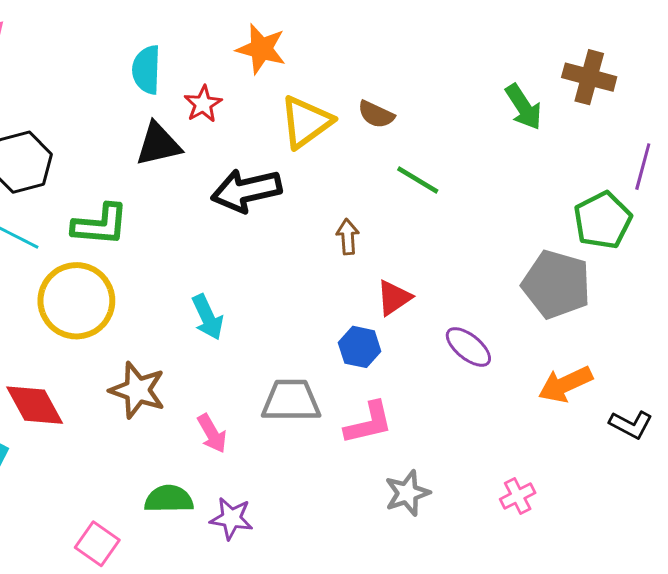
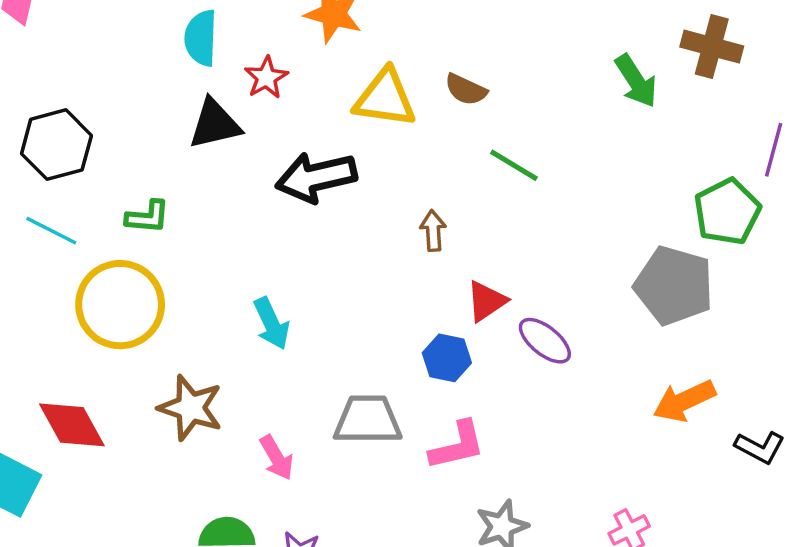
yellow triangle: (306, 122) -> (385, 98), turned 44
green L-shape: (100, 225) -> (148, 217), size x0.7
purple ellipse: (468, 347) -> (545, 341), moved

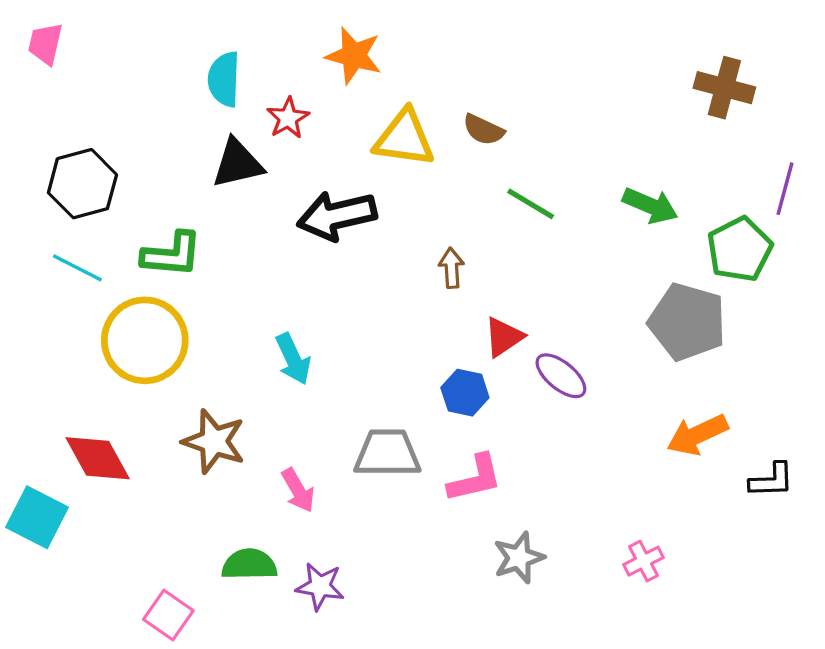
green arrow: (636, 81) -> (650, 206), moved, turned -34
green L-shape: (148, 217) -> (172, 254), size x1.4
black L-shape: (760, 447) -> (772, 480), turned -30

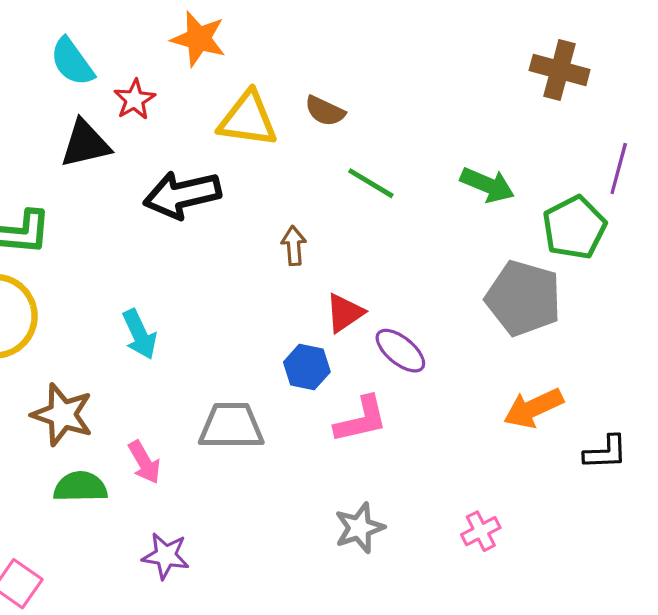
cyan semicircle: (224, 79) -> (72, 62), turned -38
pink L-shape: (475, 479) -> (361, 420), moved
green semicircle: (249, 564) -> (80, 487), moved

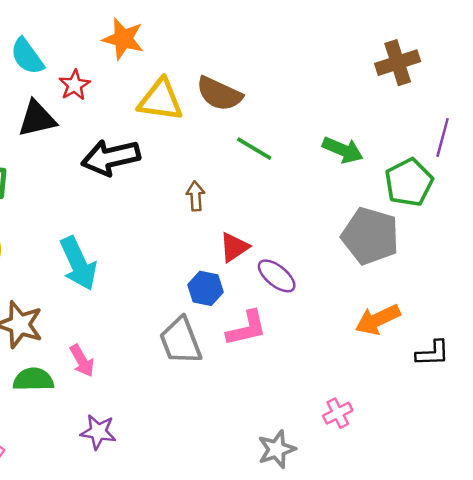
brown cross: (560, 70) -> (398, 63), turned -33
brown semicircle: (325, 111) -> (219, 94), size x1.5
cyan arrow: (139, 334) -> (78, 263), size x1.4
gray trapezoid: (231, 426) -> (181, 341), moved, turned -111
gray star: (359, 528) -> (277, 449), moved

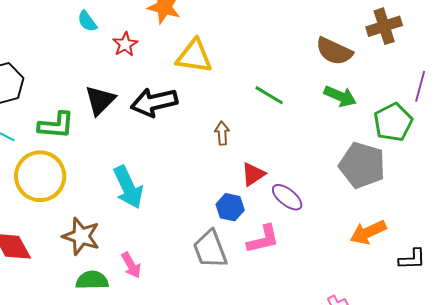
cyan semicircle: (27, 56) -> (87, 21), size x0.7
brown semicircle: (219, 94) -> (334, 51), moved
black triangle: (37, 119) -> (100, 100), moved, turned -32

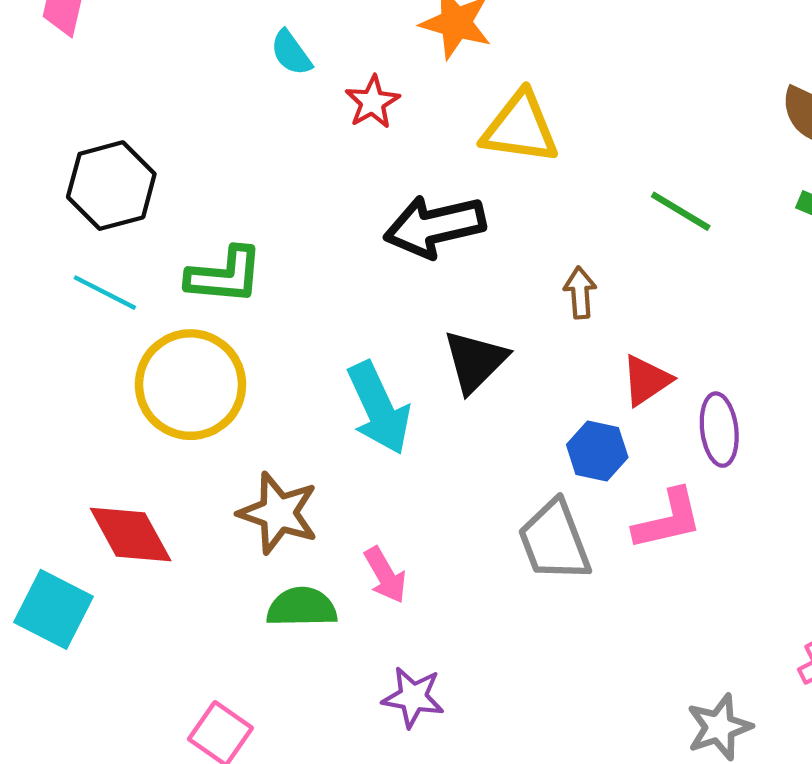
black triangle: (100, 100) -> (475, 361), moved
purple ellipse: (287, 197) -> (719, 430), turned 44

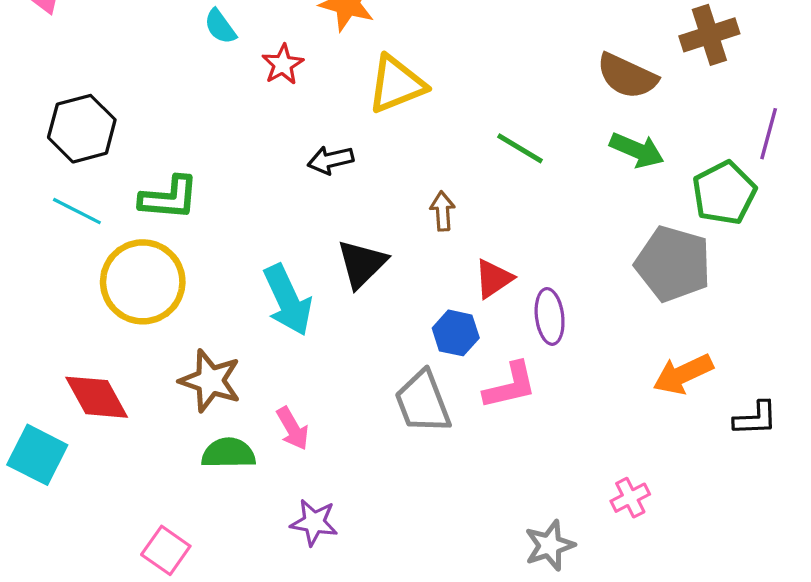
yellow triangle: (520, 128) -> (396, 84), turned -30
black arrow: (435, 226) -> (331, 160), size x0.6

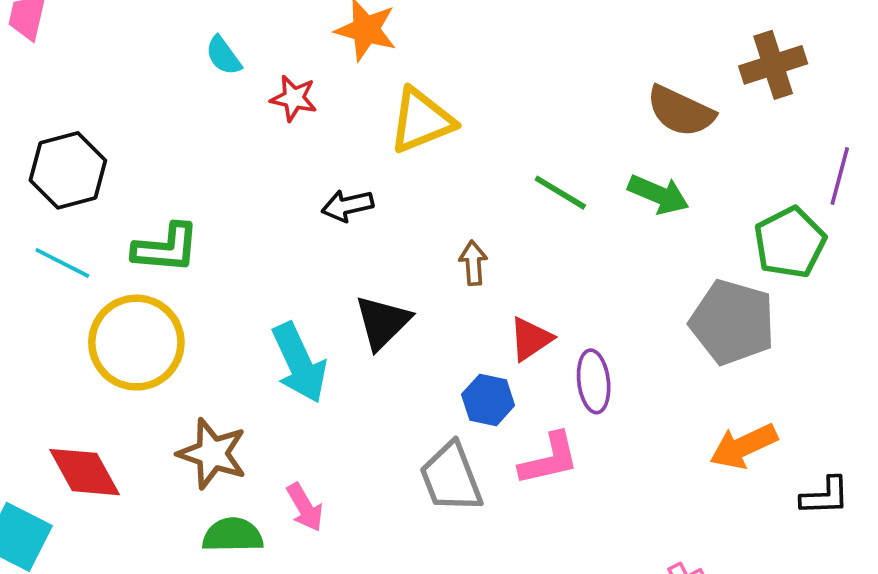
red star: (283, 64) -> (294, 98), turned -30
green arrow: (637, 150) -> (658, 194), moved

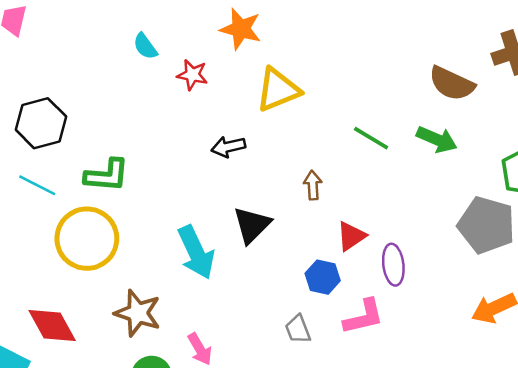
gray trapezoid: (451, 478) -> (298, 329), size x0.6

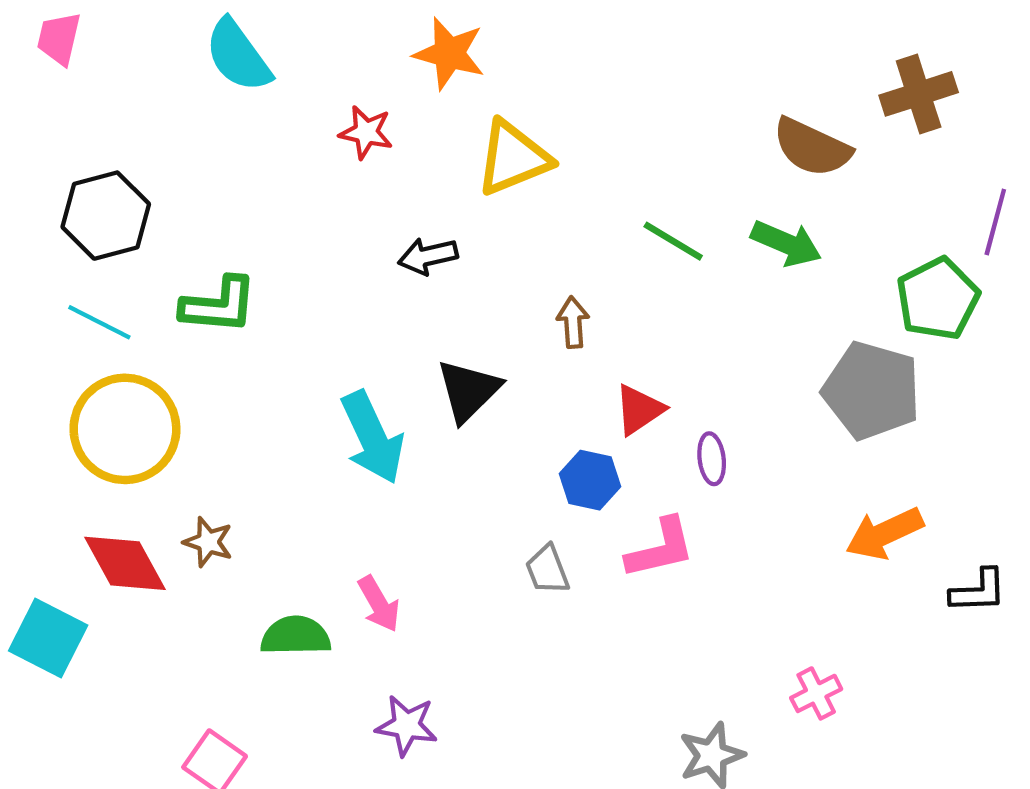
cyan semicircle: (145, 46) -> (238, 56), moved, size x1.6
yellow circle: (87, 239) -> (125, 429), moved
purple ellipse: (393, 265) -> (712, 459), size x0.7
brown star: (138, 313) -> (208, 542), moved, size x0.6

